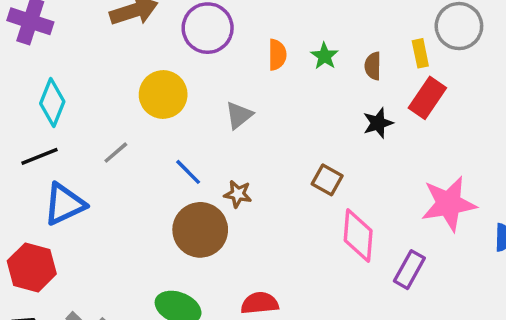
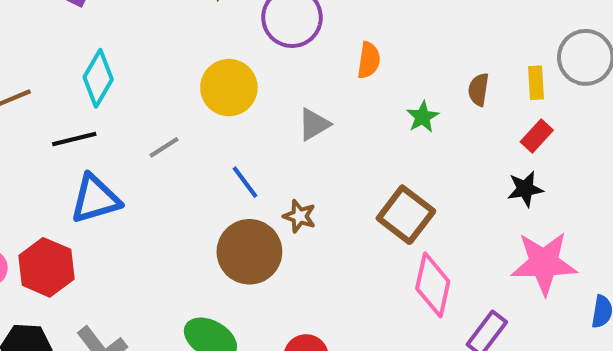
green star: (325, 56) -> (423, 117), moved
red rectangle: (427, 98) -> (537, 136), size x0.7
black star: (378, 123) -> (525, 189), moved
brown square: (327, 180) -> (406, 215), size x1.5

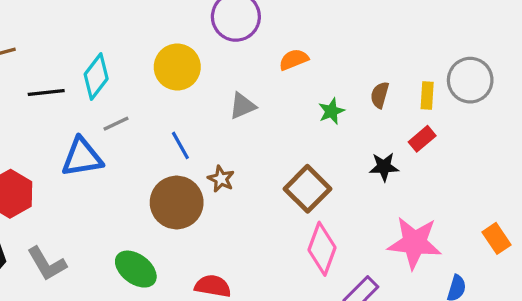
orange semicircle: (369, 60) -> (294, 60), turned -128
cyan diamond: (98, 78) -> (96, 76), moved
gray line: (164, 147) -> (116, 124), moved
black star: (525, 189) -> (384, 167), moved
blue triangle: (95, 199) -> (82, 157), moved

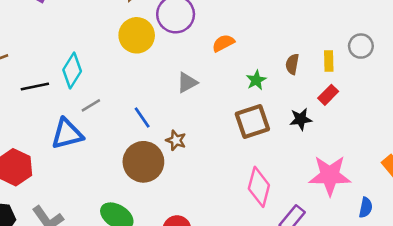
yellow circle: (177, 67) -> (137, 35), moved
gray circle: (470, 80) -> (361, 46), size x0.7
brown square: (308, 189) -> (252, 121), moved, turned 32

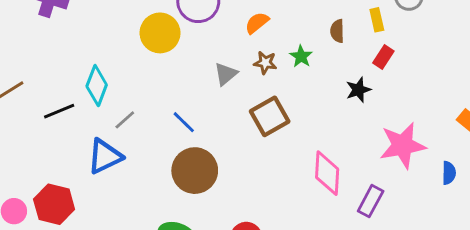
brown square: (252, 121) -> (270, 116), moved
brown star: (176, 140) -> (265, 63), moved

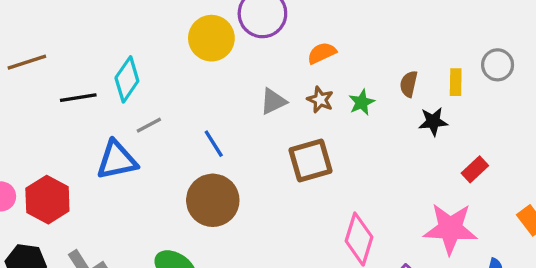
red rectangle: (383, 57) -> (475, 169), moved
black star: (358, 90) -> (433, 122), moved

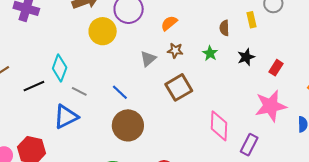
green star: (362, 102) -> (210, 53), moved
black star: (433, 122) -> (246, 57), moved
gray line: (149, 125) -> (79, 91), turned 70

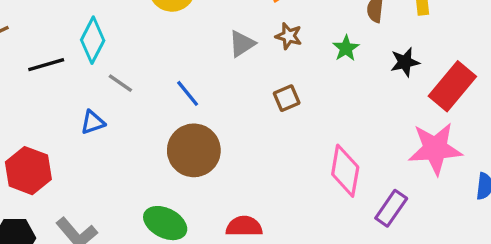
red rectangle: (276, 68) -> (452, 86), size x1.8
brown square: (179, 87) -> (287, 98), size x0.6
blue triangle: (66, 117) -> (93, 122), size x0.6

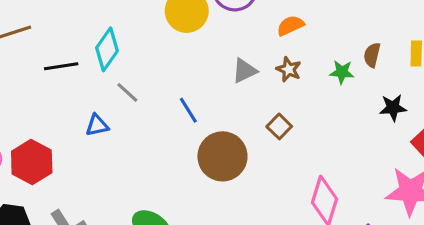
green star: (346, 48) -> (342, 72), moved, turned 30
brown square: (287, 98) -> (279, 126), turned -30
brown circle: (194, 150) -> (222, 156), moved

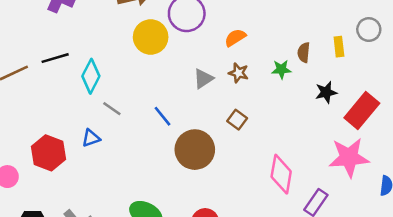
black line: (61, 66) -> (55, 58), moved
red hexagon: (32, 162) -> (48, 153), moved

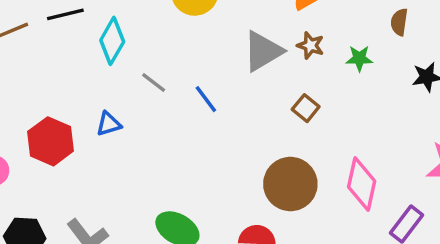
green star: (281, 69) -> (359, 58), moved
gray triangle: (203, 79) -> (263, 51), size x1.5
gray line: (112, 109) -> (154, 83), moved
brown circle: (195, 150) -> (290, 184), moved

